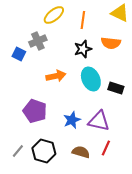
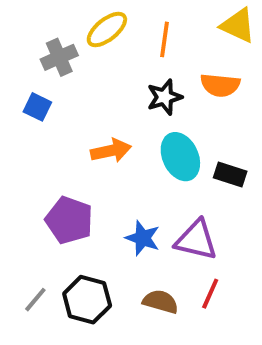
gray cross: (38, 41) -> (59, 57), moved
blue star: (72, 120) -> (143, 238), turned -30

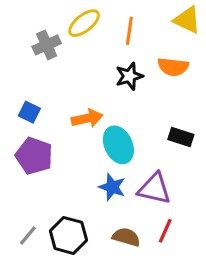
blue square: (37, 107) -> (29, 112), moved
cyan ellipse: (180, 157) -> (118, 145), moved
purple pentagon: (69, 220) -> (34, 156), moved

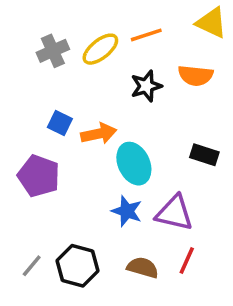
yellow ellipse: (84, 23) -> (100, 49), moved
orange line: (129, 31) -> (146, 35), turned 64
blue square: (29, 112) -> (60, 123), moved

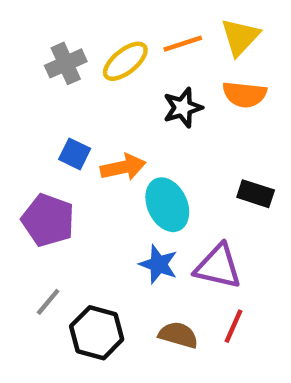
yellow triangle: (211, 23) -> (240, 37), moved, turned 48
gray line: (32, 266) -> (48, 302), moved

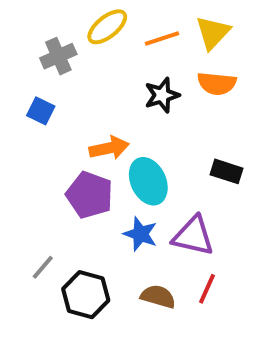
yellow ellipse: (125, 61) -> (107, 27), moved
blue square: (75, 154) -> (41, 111), moved
purple pentagon: (48, 220) -> (90, 195), moved

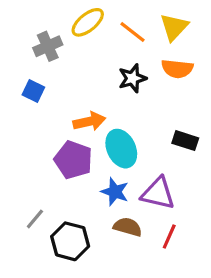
orange line: (162, 39) -> (132, 32), turned 56
brown semicircle: (158, 297) -> (128, 227), moved

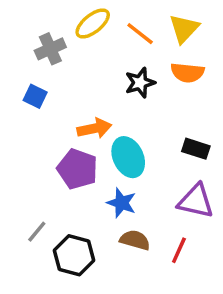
purple triangle: (158, 193) -> (196, 201), moved

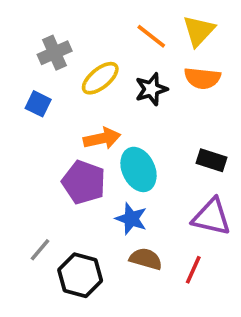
yellow ellipse: (93, 23) -> (100, 78), moved

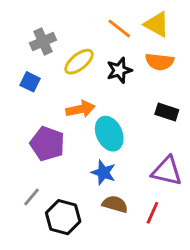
yellow triangle: (199, 31) -> (157, 24), turned -44
black rectangle: (211, 160) -> (167, 112), moved
purple pentagon: (84, 182) -> (47, 144), moved

